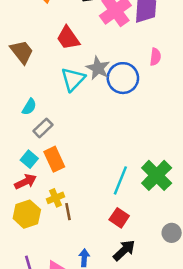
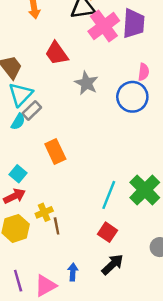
blue circle: (123, 78) -> (132, 97), moved
cyan triangle: (73, 79) -> (21, 94), moved
gray rectangle: (43, 128) -> (32, 110), moved
orange rectangle: (54, 159) -> (55, 151), moved

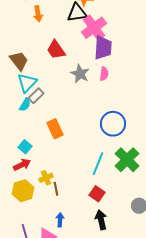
purple trapezoid: (134, 24) -> (103, 48), moved
pink semicircle: (144, 72) -> (104, 74), moved
blue circle: (132, 97) -> (113, 124), moved
black arrow: (112, 264) -> (101, 220), turned -60
blue arrow: (73, 272) -> (60, 220), moved

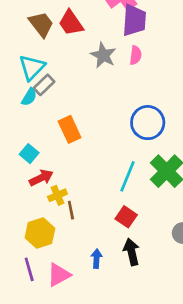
brown trapezoid: (19, 61) -> (41, 24), moved
red arrow: (22, 165) -> (41, 178), moved
yellow hexagon: (23, 191) -> (40, 233), moved
blue arrow: (60, 220) -> (96, 259), moved

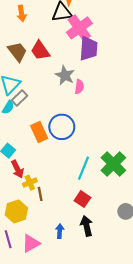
pink semicircle: (136, 55) -> (79, 87), moved
blue circle: (148, 123) -> (62, 127), moved
red arrow: (41, 178) -> (17, 169), turned 90

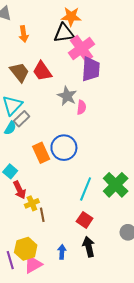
yellow hexagon: (16, 211) -> (26, 249), moved

